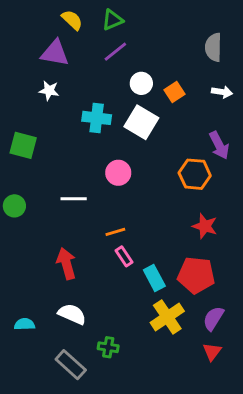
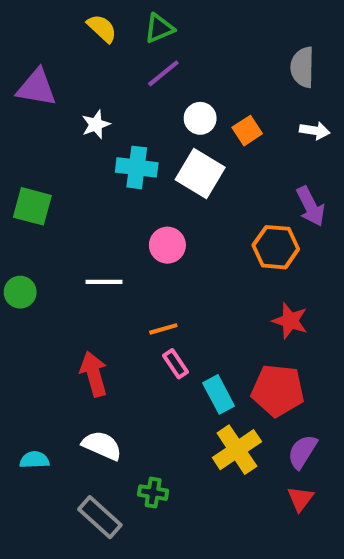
purple triangle: (55, 53) -> (37, 88), moved
white star: (49, 91) -> (96, 124), moved, turned -30

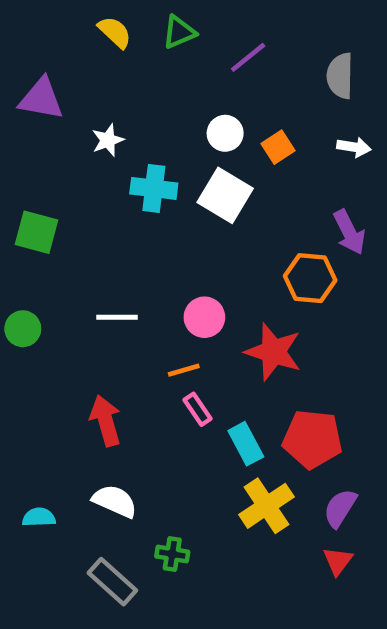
purple line: (163, 73) -> (248, 57), moved
pink circle: (167, 245) -> (204, 317), moved
red star: (290, 321) -> (273, 352), moved, size x1.4

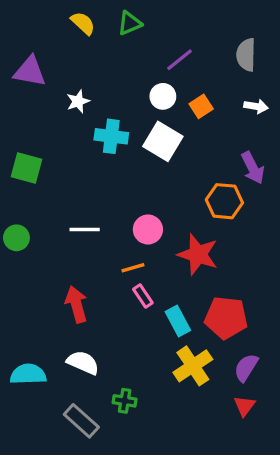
purple line: (248, 57) -> (180, 60), moved
cyan semicircle: (39, 517) -> (28, 374), size x1.5

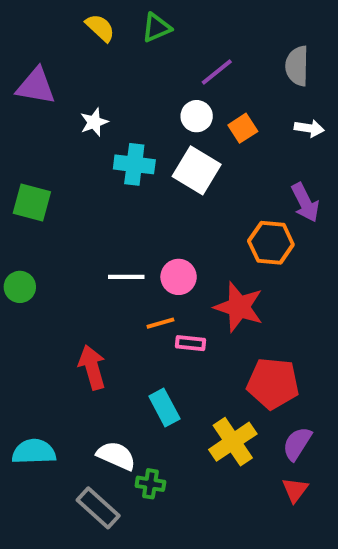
white line: (85, 229) -> (126, 277), moved
pink rectangle: (143, 296) -> (191, 343), moved, turned -50
cyan rectangle: (178, 321) -> (164, 407), moved
white semicircle: (83, 363) -> (116, 456), moved

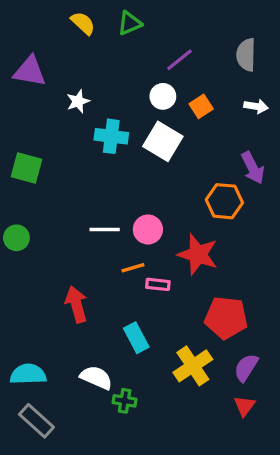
gray rectangle: (98, 508) -> (36, 421), moved

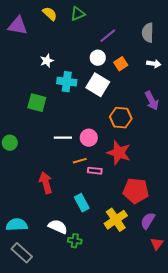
purple triangle: (30, 71) -> (18, 26), moved
green square: (26, 168) -> (37, 103), moved
orange hexagon: (224, 201) -> (121, 118), moved
red triangle: (244, 406) -> (157, 244), moved

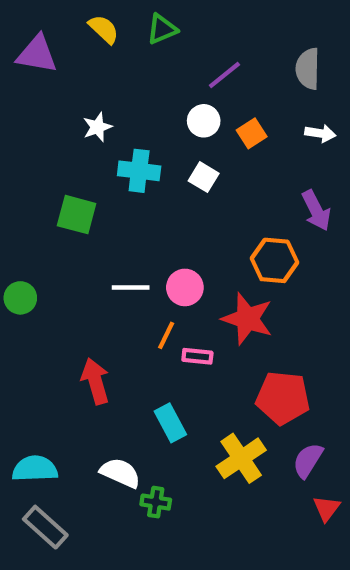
white square: (98, 85) -> (204, 177), size x0.6
orange hexagon: (121, 118) -> (274, 260), moved
orange line: (80, 161) -> (166, 335), turned -48

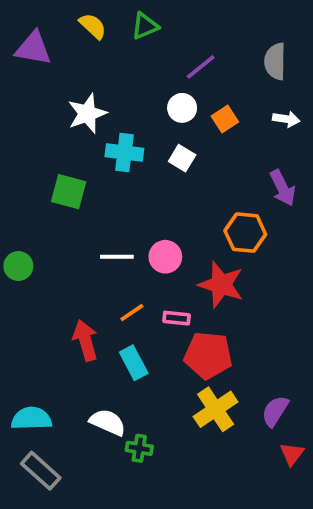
white star: (97, 127) -> (87, 113), size x1.5
orange line: (166, 335) -> (132, 313), moved, turned 30
red pentagon: (283, 398) -> (208, 355), moved
cyan rectangle: (170, 423) -> (134, 363), moved

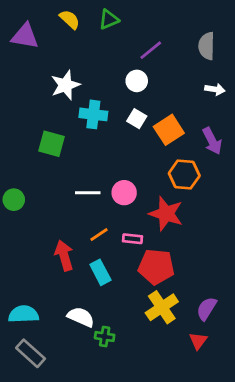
orange square: (225, 119) -> (169, 130), moved, size x1.5
red triangle: (292, 454) -> (198, 341), moved

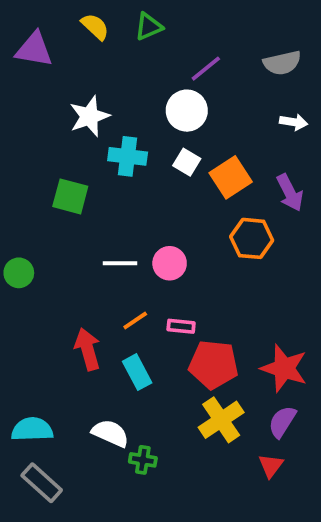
gray semicircle: (207, 46) -> (282, 63), turned -104
white circle: (137, 81) -> (187, 111), size x1.4
red star: (166, 214) -> (284, 368), moved

